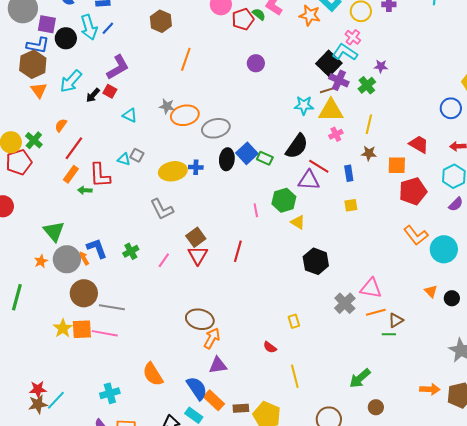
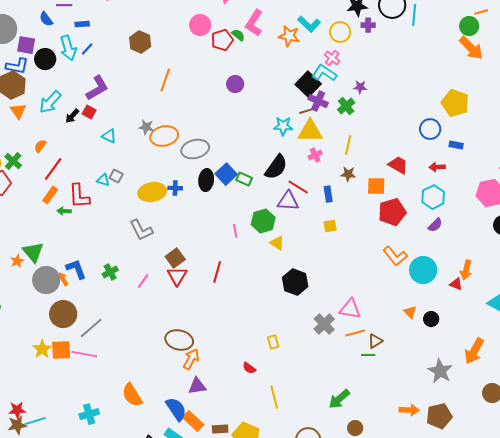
orange star: (41, 261) -> (17, 261), moved
gray line: (112, 307) -> (91, 328), turned -50
cyan line: (56, 400) -> (35, 421), turned 30

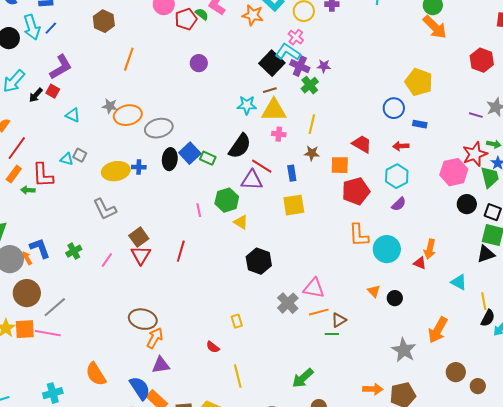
purple cross: (318, 101) -> (300, 66), moved
pink cross: (315, 155) -> (279, 134), turned 32
yellow square: (330, 226) -> (294, 205), size x1.6
orange L-shape: (395, 256) -> (359, 235), turned 35

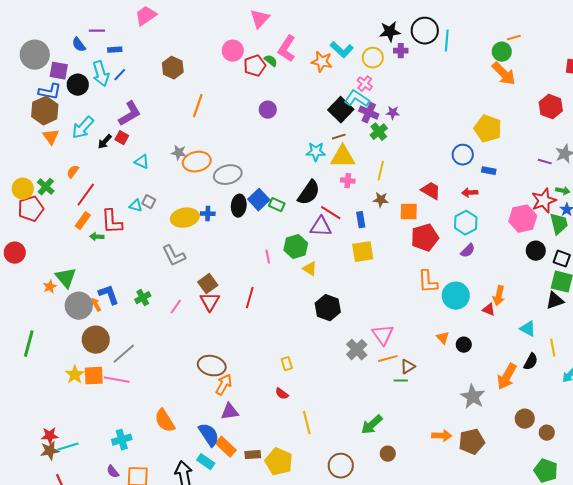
pink triangle: (314, 288) -> (383, 335), turned 45
black semicircle: (488, 318) -> (531, 362), moved
yellow rectangle: (237, 321) -> (287, 364), moved

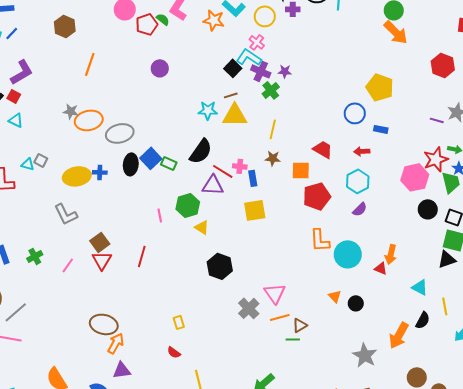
black square: (341, 110) -> (233, 68), size x0.7
cyan triangle: (142, 162) -> (16, 120), moved
pink cross: (348, 181) -> (240, 166), moved

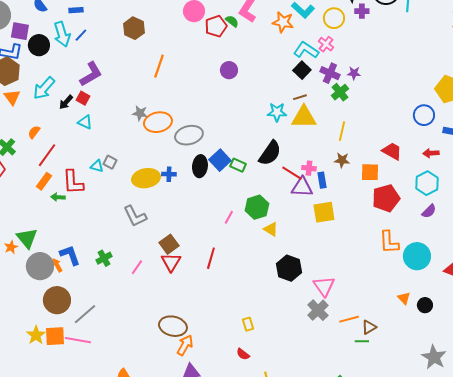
cyan L-shape: (249, 57) -> (306, 50), moved
purple triangle: (213, 185) -> (302, 187), moved
pink line: (160, 215) -> (229, 217), turned 40
pink triangle: (275, 293) -> (324, 286), moved

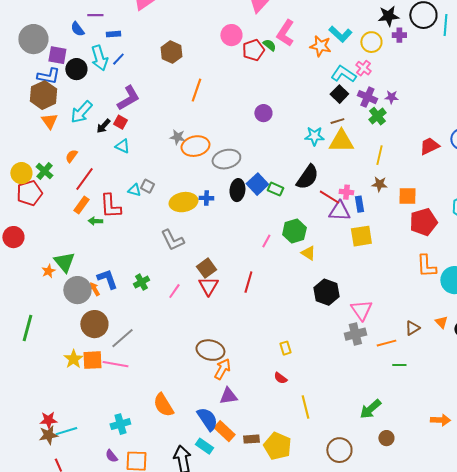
purple circle: (229, 70) -> (263, 113), moved
red trapezoid: (392, 151) -> (429, 146), moved, turned -55
gray cross: (318, 310) -> (355, 334), turned 30
brown triangle: (369, 327) -> (412, 328), moved

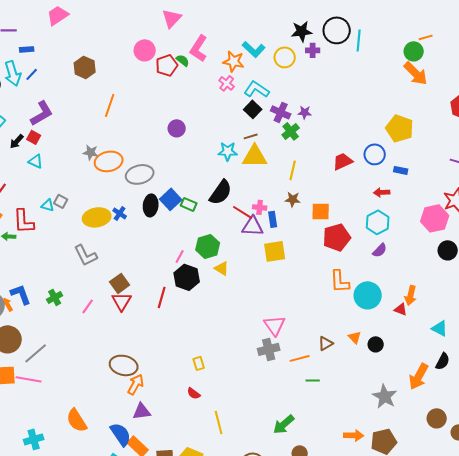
pink cross: (363, 68) -> (227, 83), moved
blue cross: (206, 198) -> (120, 213), turned 32
black hexagon: (326, 292) -> (187, 277), moved

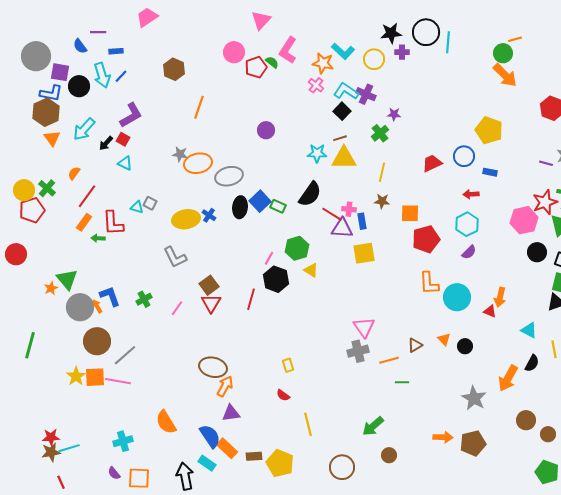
purple cross: (281, 112) -> (366, 94), moved

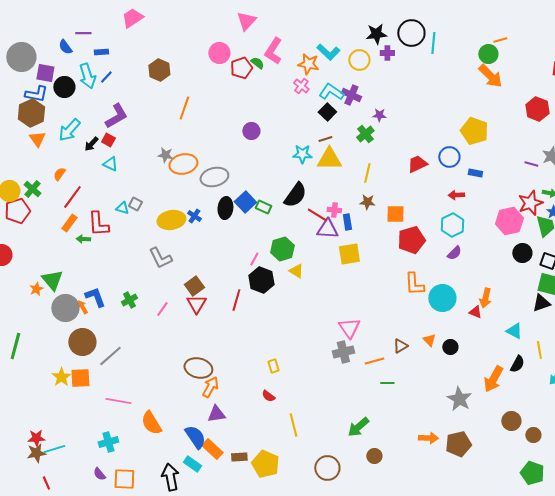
pink line: (118, 381) -> (118, 401), moved

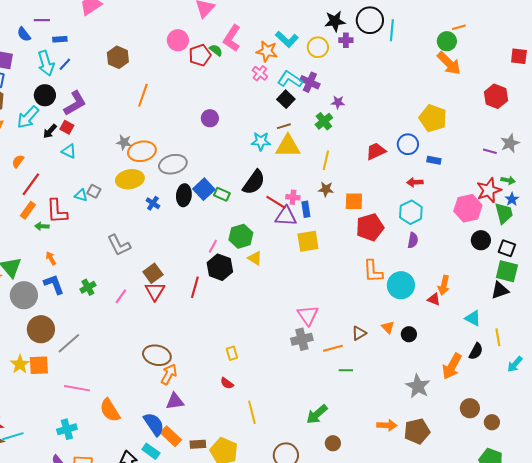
black circle: (64, 87) -> (45, 95), moved
yellow ellipse: (171, 220) -> (130, 179), moved
purple semicircle: (454, 253) -> (413, 240), turned -35
orange arrow: (82, 307) -> (51, 258), moved

